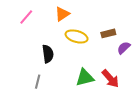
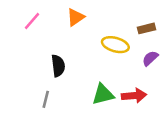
brown rectangle: (108, 33) -> (146, 28), moved
yellow ellipse: (77, 36) -> (115, 45), moved
red arrow: (110, 79) -> (134, 96), turned -54

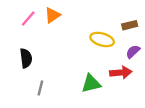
orange triangle: (76, 17) -> (52, 15), moved
black semicircle: (58, 66) -> (26, 58), moved
red arrow: (134, 96) -> (121, 73), moved

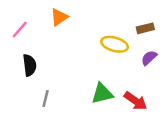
pink line: (28, 19) -> (20, 29), moved
red arrow: (121, 73) -> (135, 101), moved, turned 40

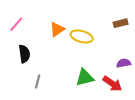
orange triangle: (59, 17) -> (57, 29), moved
yellow ellipse: (115, 44) -> (82, 37), moved
purple semicircle: (149, 58) -> (124, 63), moved, turned 32

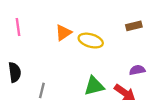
pink line: (16, 24) -> (18, 27), turned -49
black semicircle: (24, 54) -> (15, 72), moved

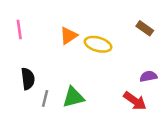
brown rectangle: (134, 26) -> (145, 28), turned 49
black semicircle: (15, 72) -> (28, 79), moved
green triangle: (94, 86) -> (73, 97), moved

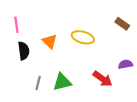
orange triangle: (68, 36) -> (50, 41), moved, turned -42
black semicircle: (28, 79) -> (24, 51), moved
red arrow: (135, 101) -> (103, 79), moved

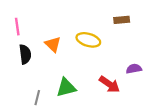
brown rectangle: (122, 24) -> (122, 20), moved, turned -40
gray line: (38, 83) -> (37, 98), moved

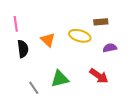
brown rectangle: (122, 20) -> (101, 22), moved
purple semicircle: (134, 69) -> (110, 48), moved
gray line: (37, 98) -> (34, 88), turned -48

